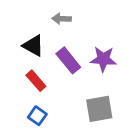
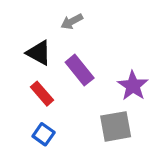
gray arrow: (62, 19) -> (72, 21), turned -30
purple star: (103, 59) -> (133, 86), moved, turned 30

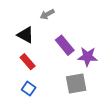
purple rectangle: (80, 70) -> (65, 45), moved
purple star: (133, 86) -> (87, 57), turned -30

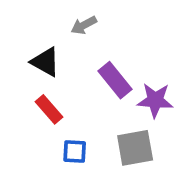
blue square: (29, 89) -> (75, 152), moved, turned -32

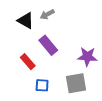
black triangle: (45, 62) -> (26, 21), moved
purple rectangle: (115, 80) -> (48, 45), moved

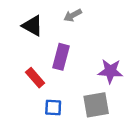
gray arrow: (47, 14) -> (73, 15), moved
purple rectangle: (48, 45) -> (61, 57), turned 54

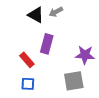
black triangle: (32, 26) -> (36, 15), moved
blue square: (53, 107) -> (28, 84), moved

